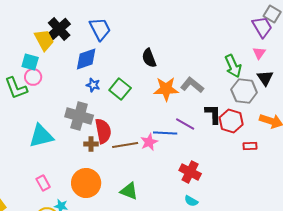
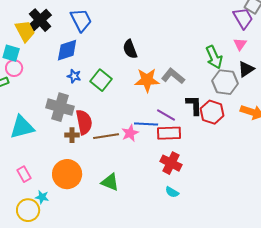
black triangle: (265, 78) -> (246, 69), turned 30
red rectangle: (250, 146) -> (169, 133), moved, size x1.6

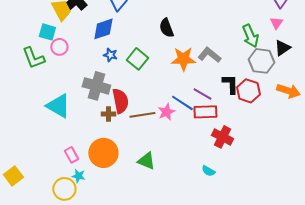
pink circle: (14, 68) -> (59, 47), moved
blue line: (146, 124) -> (182, 103), turned 30
cyan triangle: (22, 127) -> (58, 106), turned 44
red cross: (171, 163) -> (222, 137), moved
pink rectangle: (24, 174) -> (71, 155), moved

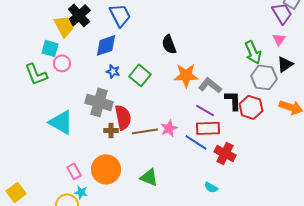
gray L-shape: (209, 55) -> (210, 85), moved
blue line: (182, 103) -> (196, 142), moved

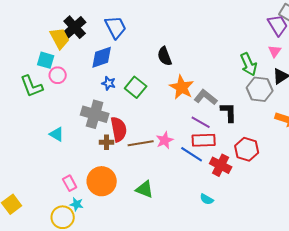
orange star: (186, 75) -> (182, 87), turned 30
red hexagon: (251, 107) -> (247, 149), moved
cyan triangle: (61, 122) -> (57, 134), size x0.6

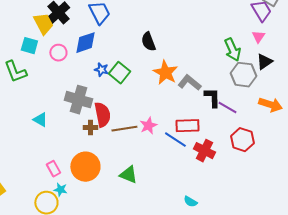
pink circle: (58, 75) -> (58, 53), moved
blue star: (109, 83) -> (101, 70), moved
purple line: (201, 122) -> (227, 108), moved
red hexagon: (247, 149) -> (242, 140), moved
cyan semicircle: (207, 199) -> (190, 202), moved

